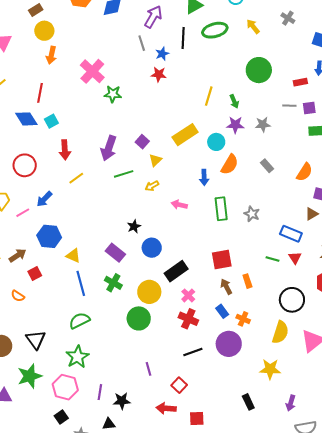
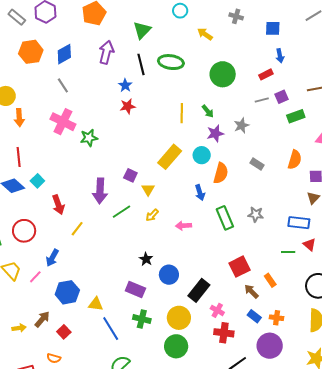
green ellipse: (215, 30) -> (171, 62), moved, turned 40
gray line: (142, 43) -> (63, 85), moved

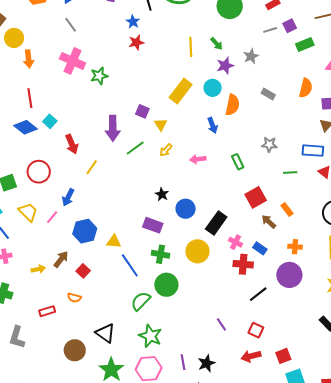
green rectangle: (225, 218) -> (238, 162), moved, size x0.7
green line: (288, 252) -> (290, 173), moved
blue rectangle: (254, 316) -> (260, 248), moved
green circle: (176, 346) -> (166, 285), moved

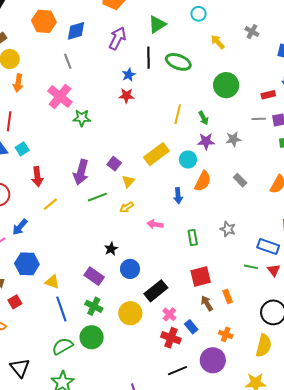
green line: (290, 173) -> (251, 267), moved

